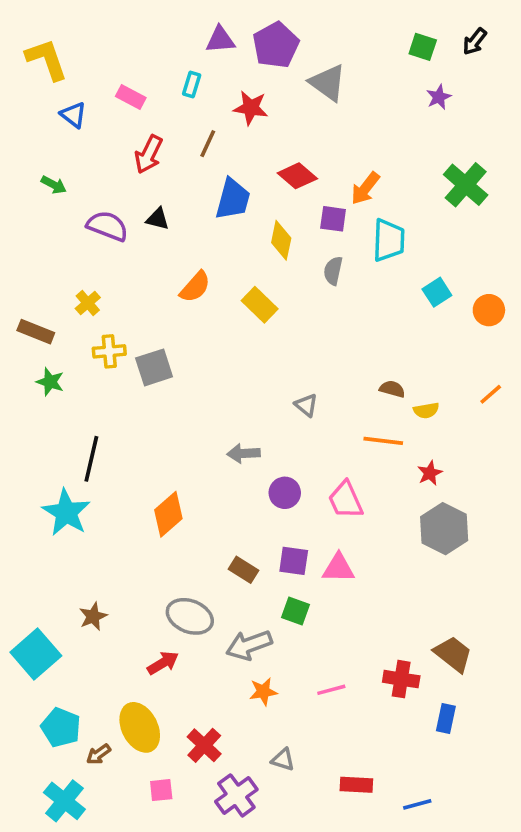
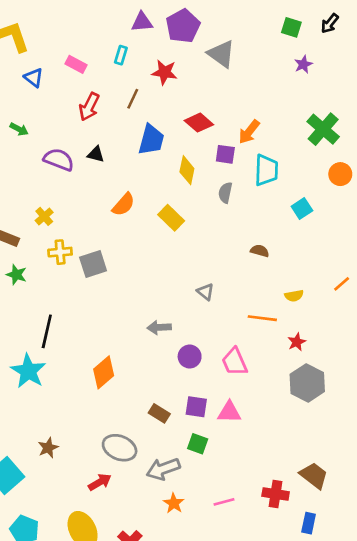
orange circle: (489, 310) -> (340, 174), moved
brown semicircle: (392, 389) -> (260, 251), moved
orange star: (263, 692) -> (174, 503), turned -30

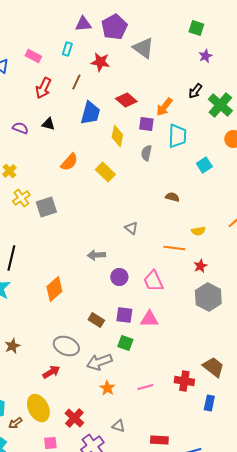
black arrow: (330, 23) -> (195, 91), moved
purple semicircle: (59, 160) -> (20, 128), size x0.7
yellow cross: (60, 252) -> (21, 198), turned -30

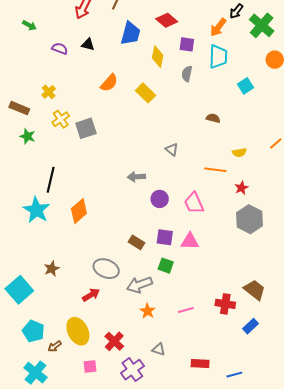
orange arrow: (164, 107) -> (218, 27), moved
orange diamond: (54, 289) -> (79, 211), moved
blue rectangle: (209, 403) -> (251, 326), turned 35

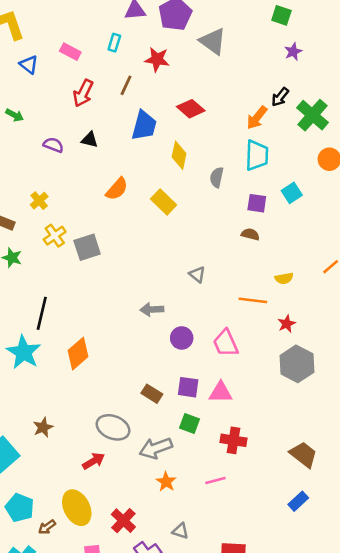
purple square: (187, 44) -> (257, 203), moved
red cross: (225, 304) -> (233, 440), moved

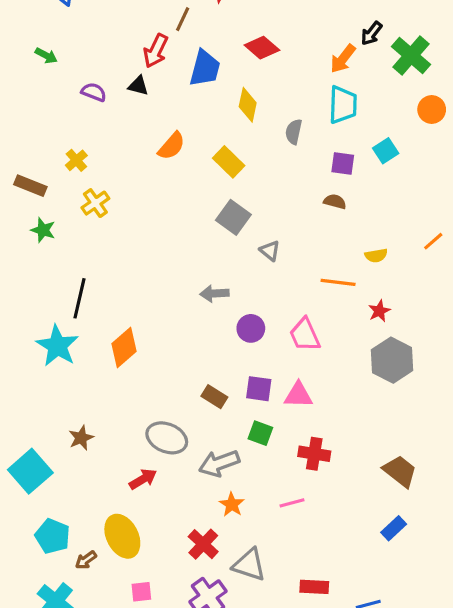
red arrow: (83, 93) -> (156, 51), moved
gray square: (87, 247) -> (233, 217), moved, turned -36
red cross: (123, 521) -> (203, 544), moved
gray triangle: (180, 531) -> (249, 565), size x1.6

